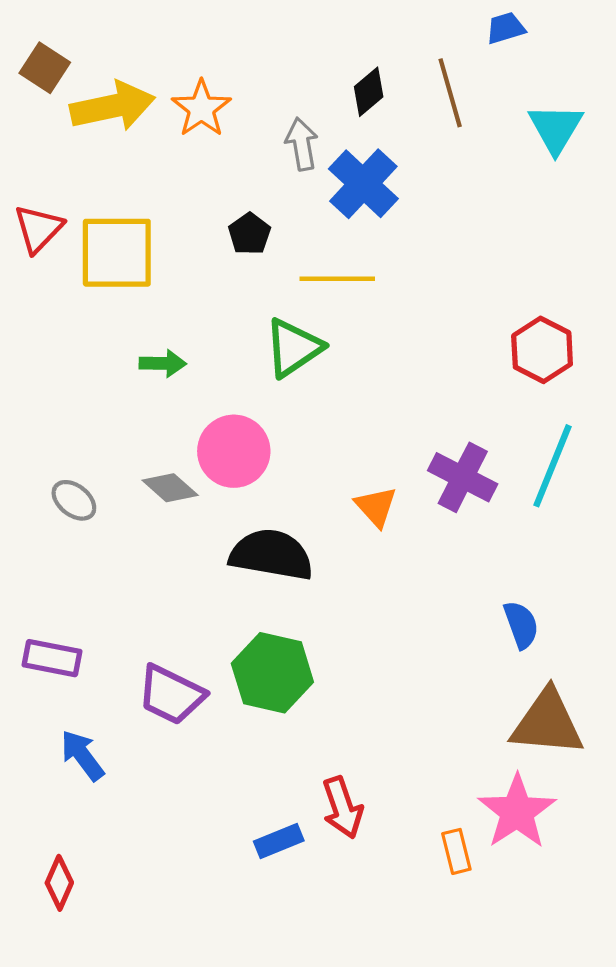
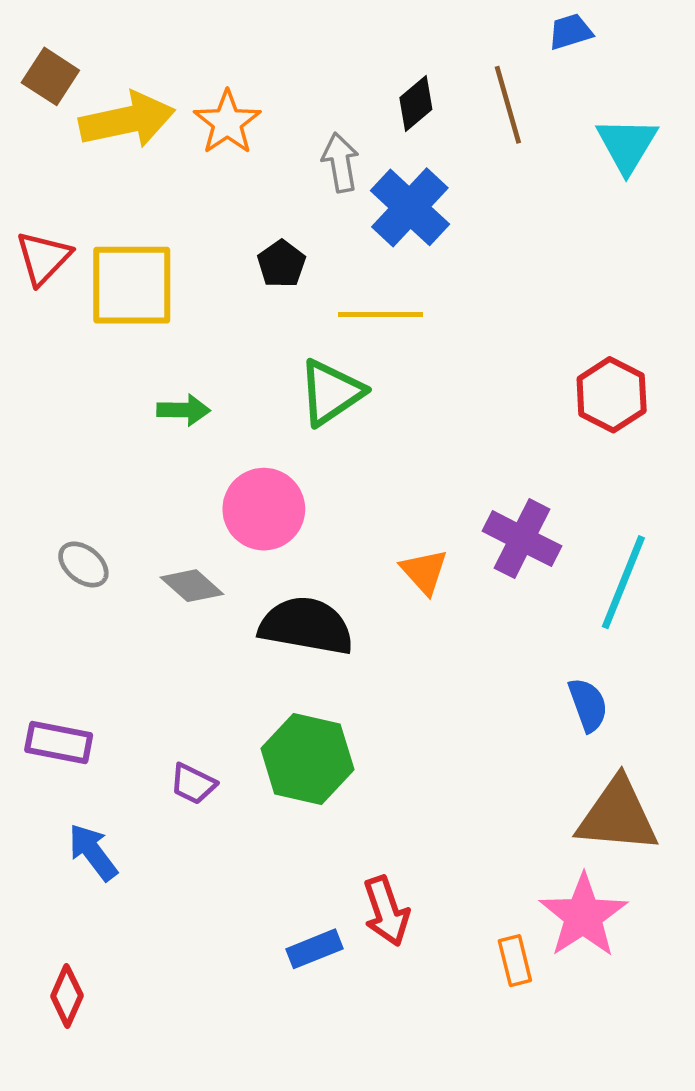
cyan line: (553, 466) -> (623, 582), moved
gray diamond: (170, 488) -> (192, 586), moved
purple trapezoid: (171, 695) -> (193, 784), size x0.6

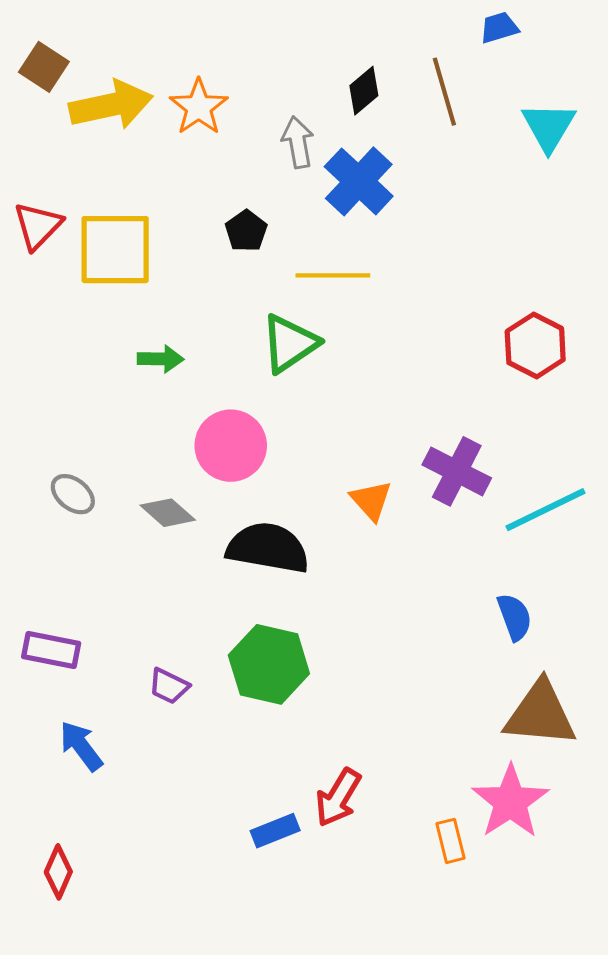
cyan line: (623, 582) -> (546, 510), turned 42
red arrow: (386, 911) -> (338, 798), turned 50

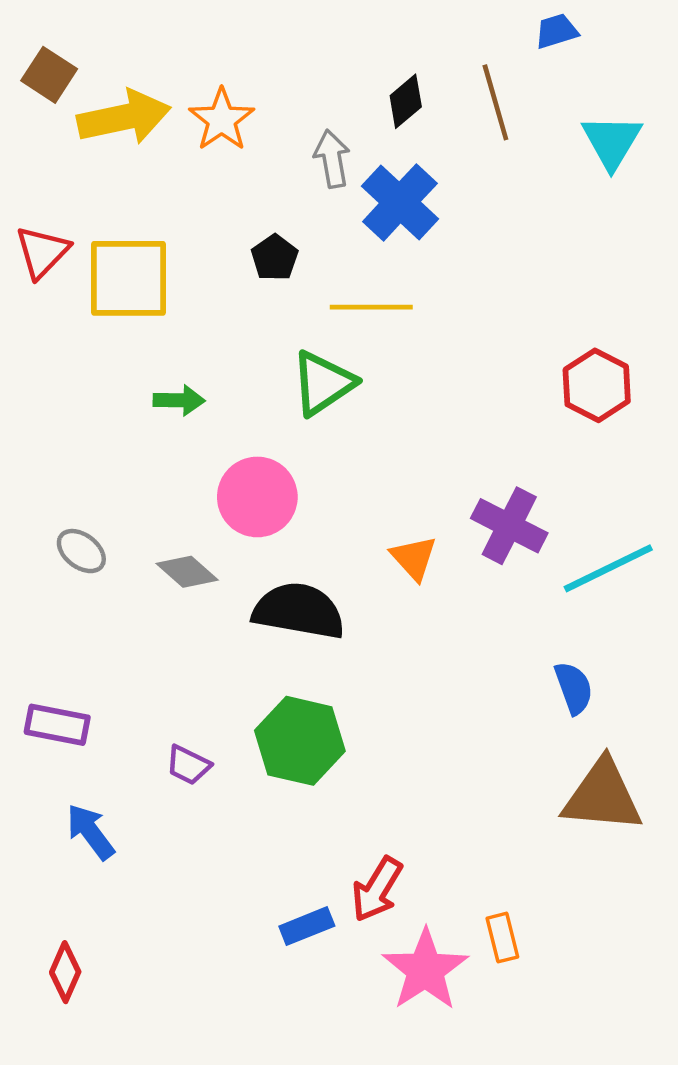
pink star: (510, 802) -> (425, 970), moved

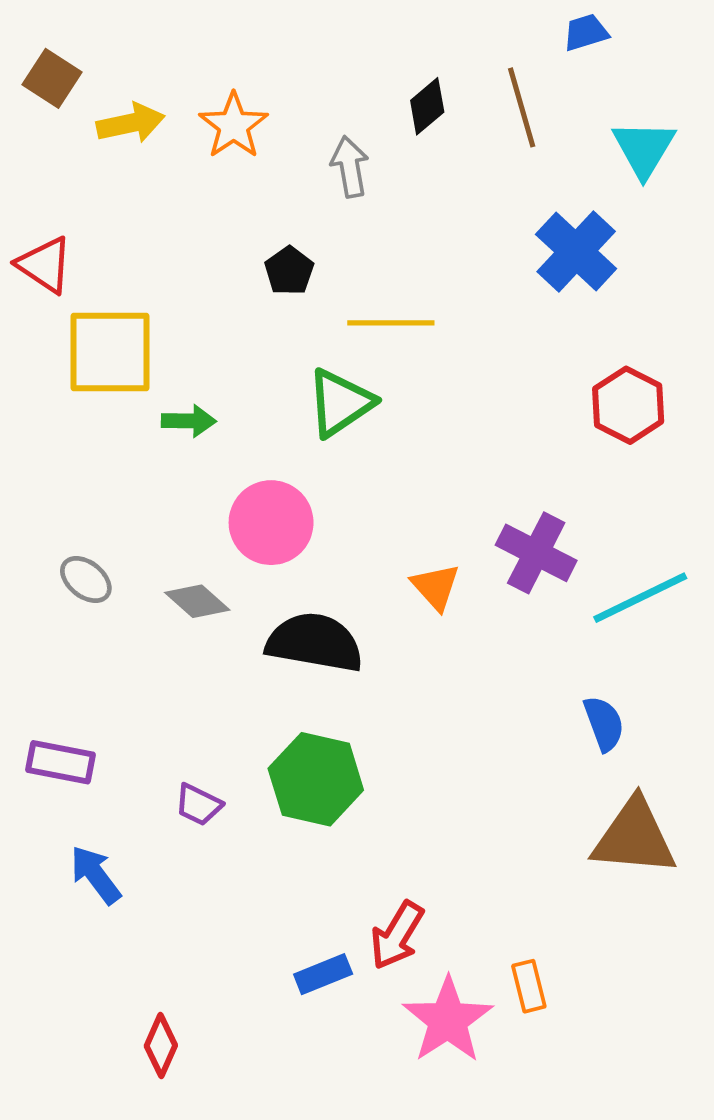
yellow arrow: (124, 117) -> (131, 123), size x0.7
blue cross: (400, 202) -> (576, 251), moved
red triangle: (42, 252) -> (45, 265), turned -40
yellow square: (128, 278) -> (110, 352), moved
red diamond: (65, 972) -> (161, 1046), moved

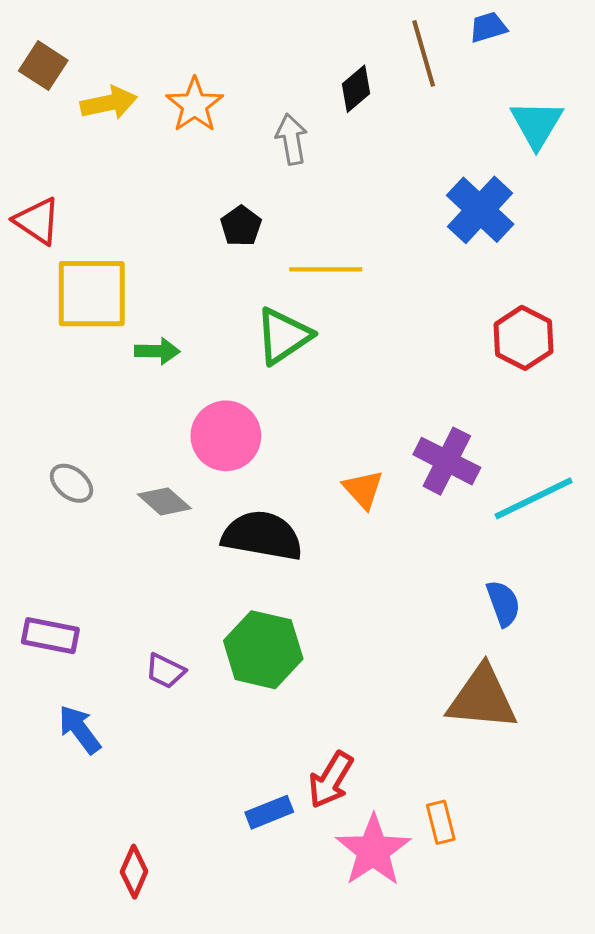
brown line: (522, 107) -> (424, 53), moved
brown triangle: (634, 837) -> (482, 698), moved

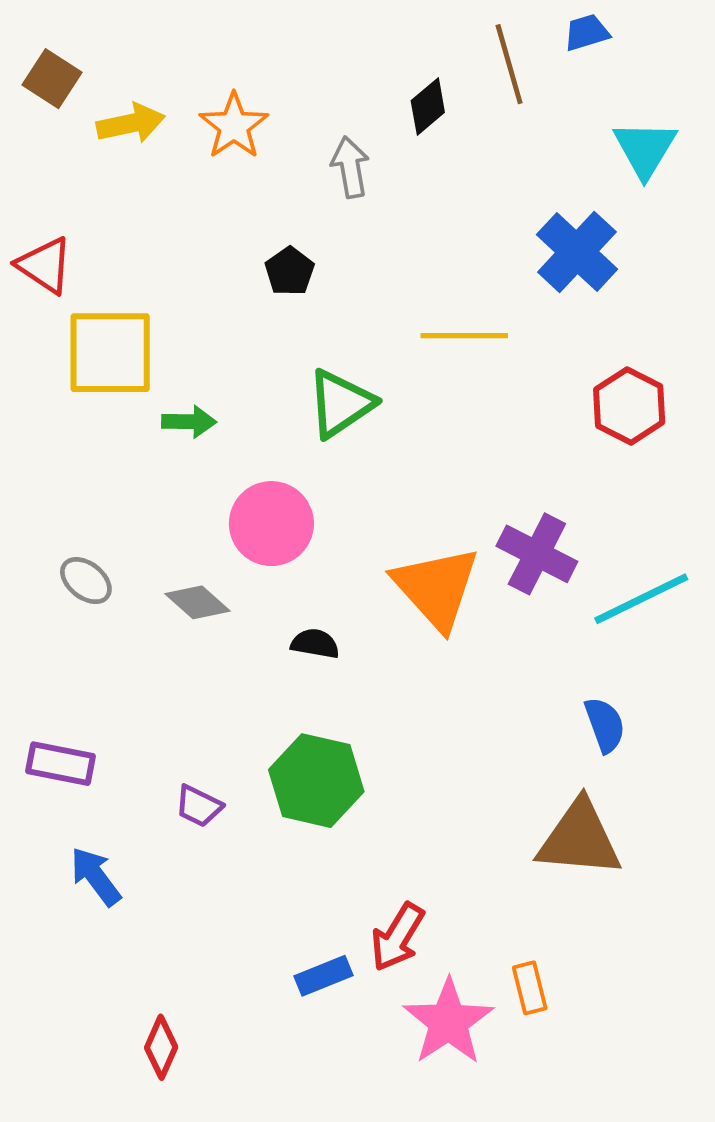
yellow line: (326, 269) -> (464, 336), moved
orange triangle: (363, 489) -> (436, 588), size x1.8
black semicircle: (262, 536) -> (315, 644), size x0.5

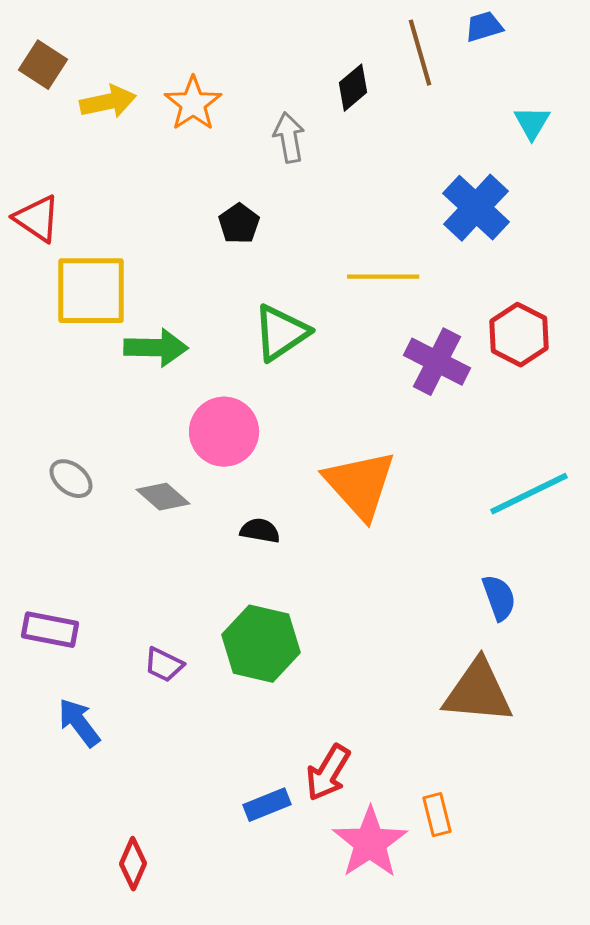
cyan triangle: (645, 149) -> (532, 123), size x0.7
green arrow: (189, 422) -> (156, 348), size x1.4
purple cross: (537, 554) -> (437, 362), moved

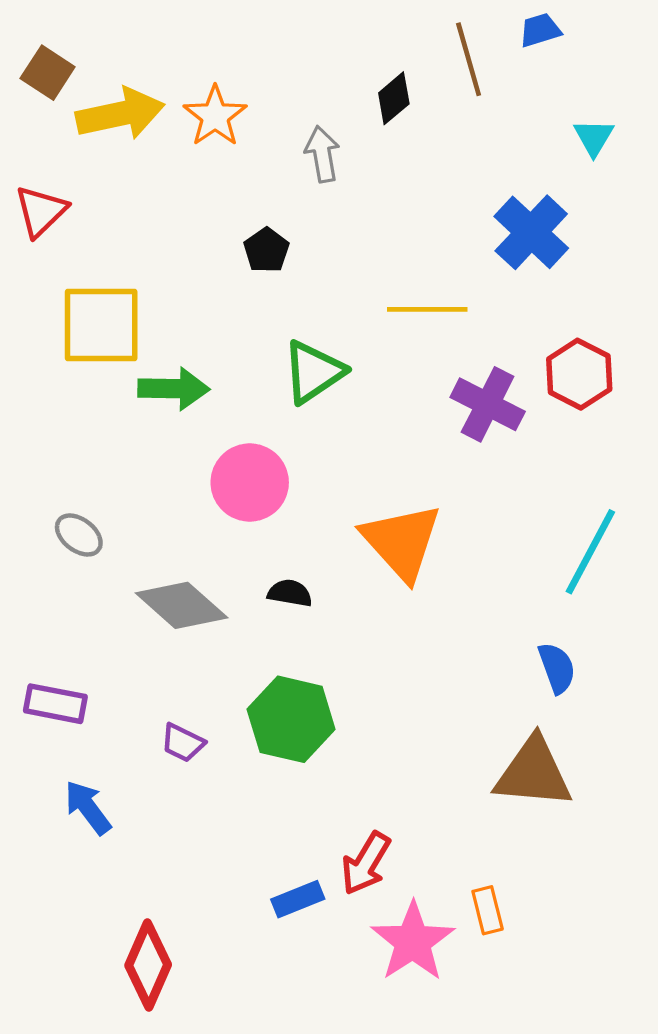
yellow arrow: (108, 102) -> (120, 114), size x1.4
red triangle: (37, 219) -> (41, 211), moved, turned 42
cyan line: (529, 494) -> (590, 552), turned -36
gray diamond: (163, 497) -> (182, 605), moved, size x1.5
red diamond: (133, 864) -> (148, 965), size x1.5

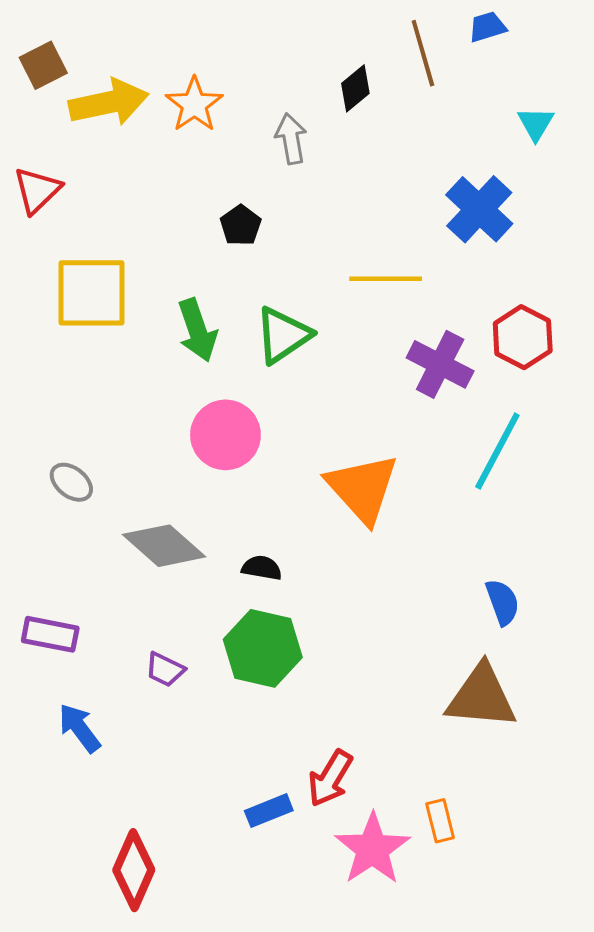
brown square: (48, 73) -> (43, 65), turned 30
green arrow: (174, 389) -> (197, 330), moved, turned 70
cyan line: (590, 552) -> (497, 451), moved
black semicircle: (290, 593) -> (262, 568), moved

